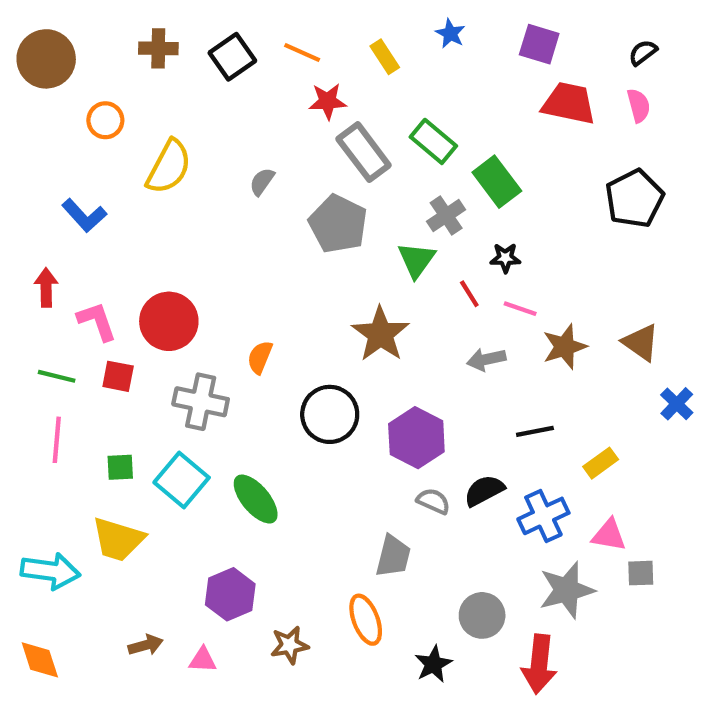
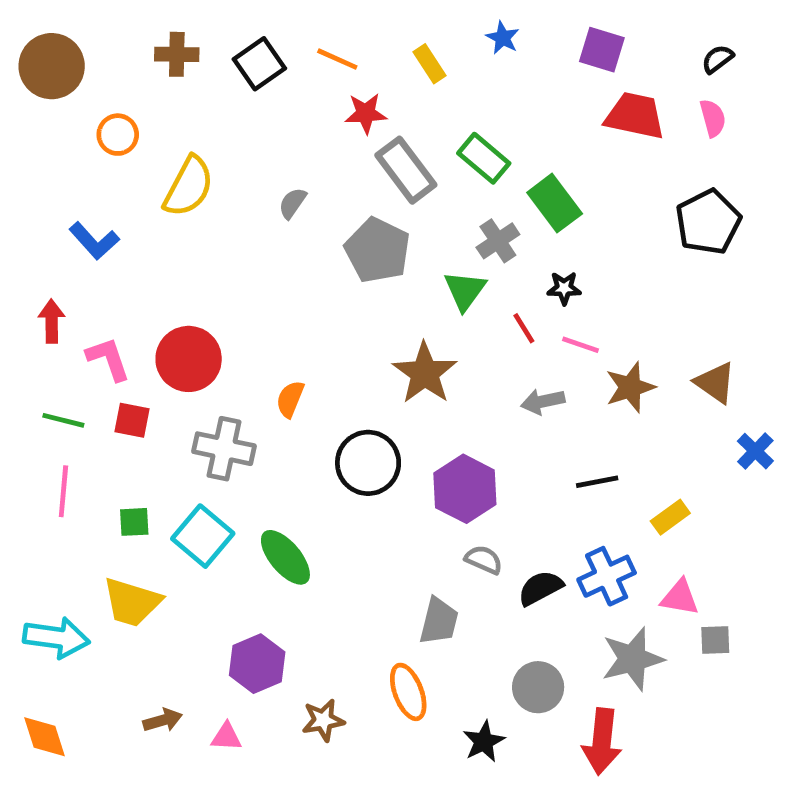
black semicircle: (484, 491) -> (540, 588), moved

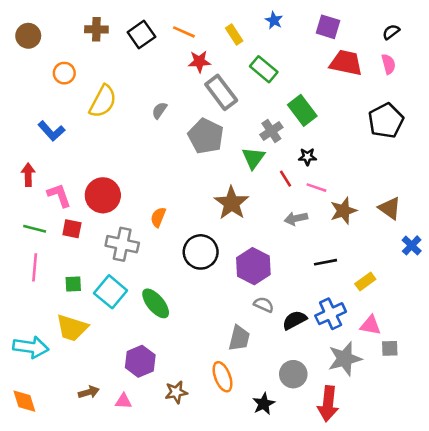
brown circle: (52, 66) -> (28, 36), size x0.7
green rectangle: (484, 158) -> (264, 69), moved

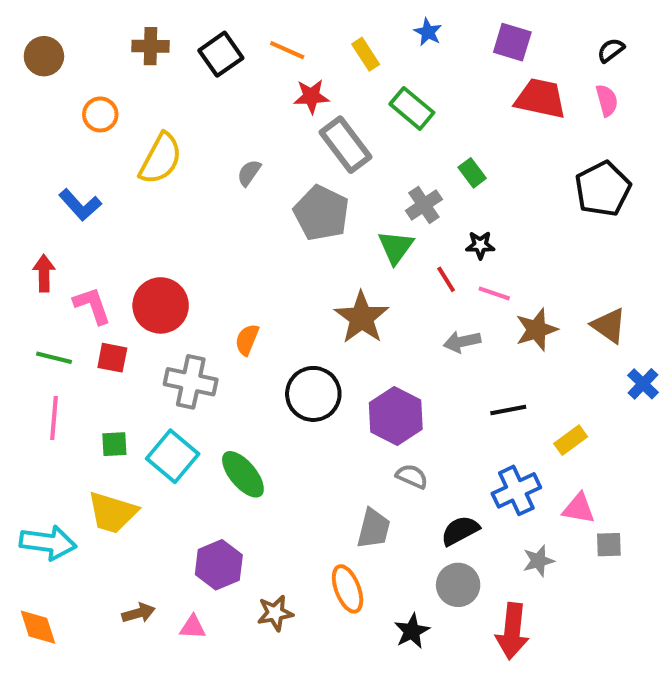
green rectangle: (302, 110) -> (472, 173), size x0.6
black semicircle: (295, 320) -> (460, 531), moved
gray star: (345, 359) -> (538, 561), size x0.6

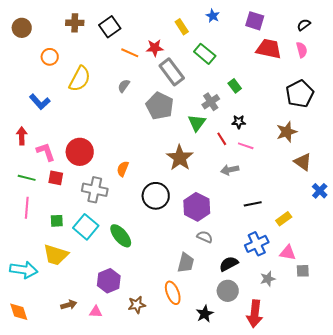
orange line: (287, 50) -> (130, 53), moved
brown star: (536, 330) -> (287, 132), moved

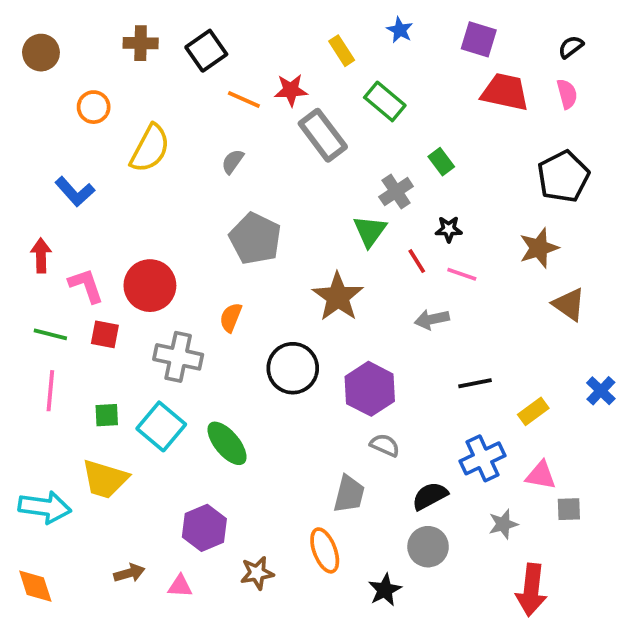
gray pentagon: (160, 106) -> (255, 239), moved
blue cross: (320, 191) -> (601, 391), moved
red arrow: (255, 314) -> (531, 590), moved

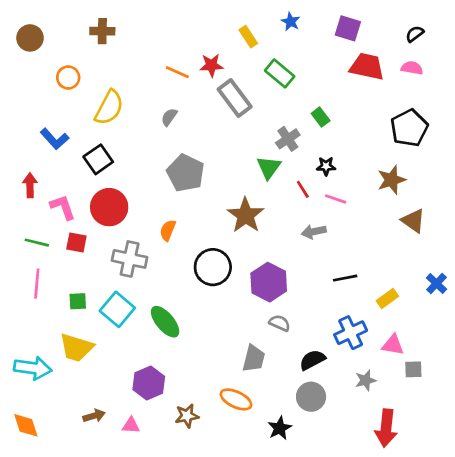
black square: (206, 51) -> (98, 159), moved
pink semicircle: (567, 94) -> (412, 68), turned -65
orange ellipse: (325, 550) -> (236, 399), turned -44

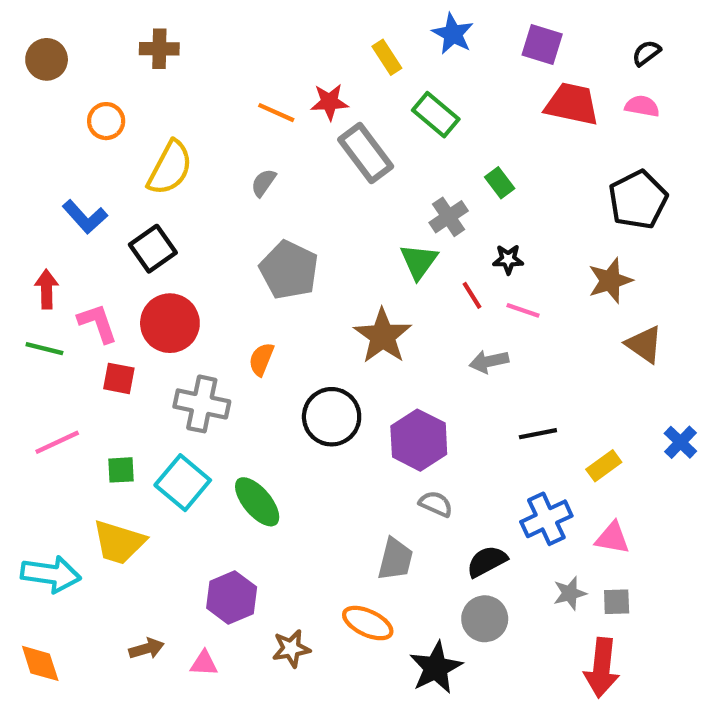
blue star: (291, 22) -> (453, 34), size x1.4
green line: (37, 243) -> (44, 349), moved
pink line: (37, 283) -> (57, 442), turned 60
gray square: (413, 369) -> (617, 602), moved
black star: (280, 428) -> (436, 668), size x1.4

